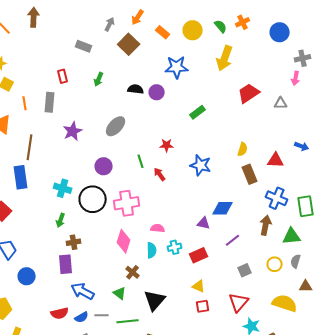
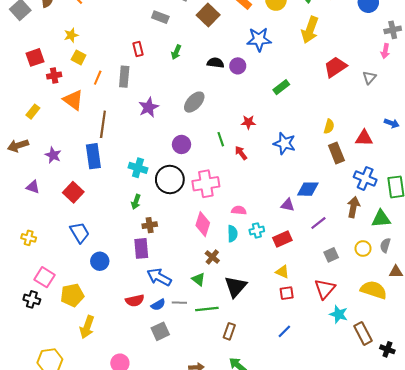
orange line: (25, 103) -> (98, 78), turned 32
gray triangle: (281, 103) -> (369, 78), turned -48

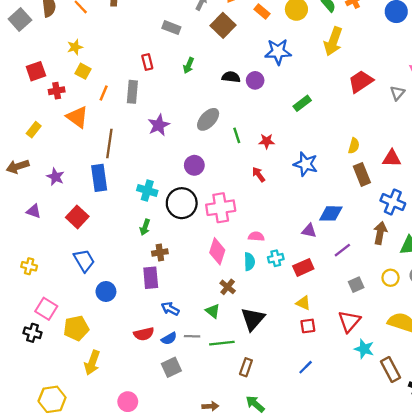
green line: (221, 139) -> (237, 135), moved
blue arrow: (159, 277) -> (170, 309), size x0.7

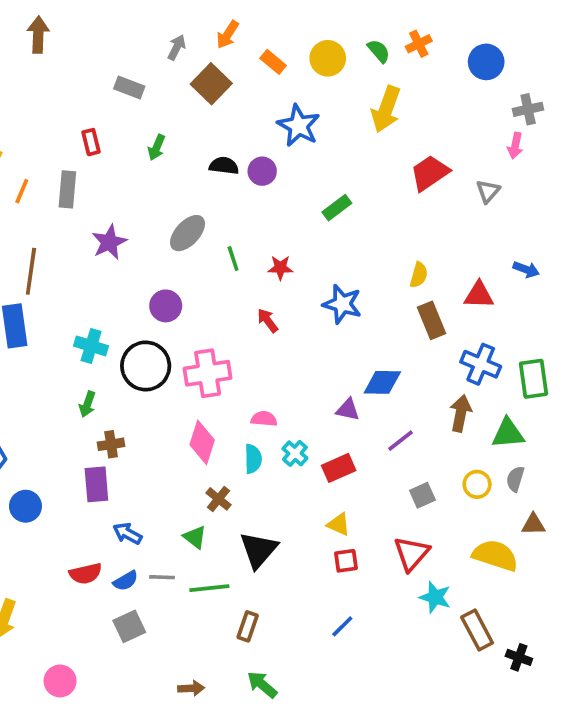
blue star: (278, 52) -> (299, 126), turned 30
cyan cross: (276, 258) -> (295, 453), turned -35

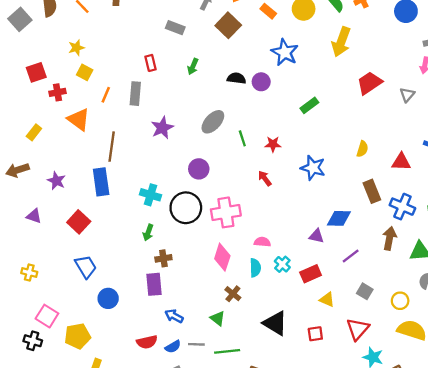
brown rectangle: (432, 320) -> (372, 191), moved
yellow circle: (477, 484) -> (400, 301), moved
gray square: (422, 495) -> (365, 291), turned -35
yellow triangle: (339, 524) -> (327, 300), moved
black triangle: (259, 550) -> (275, 323), moved, turned -40

